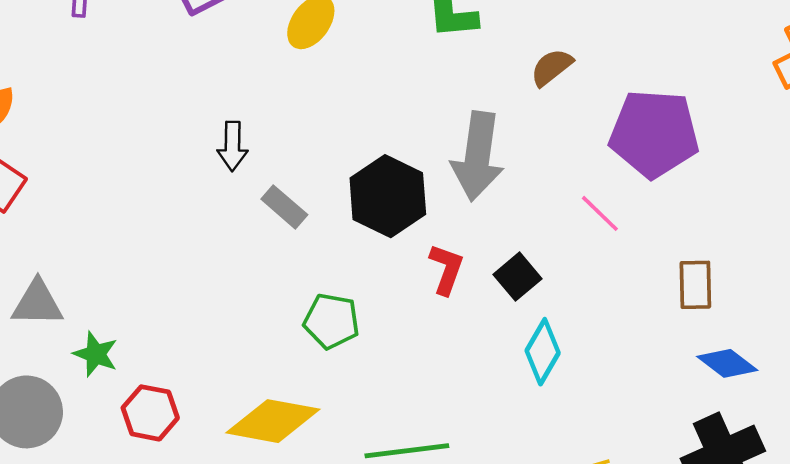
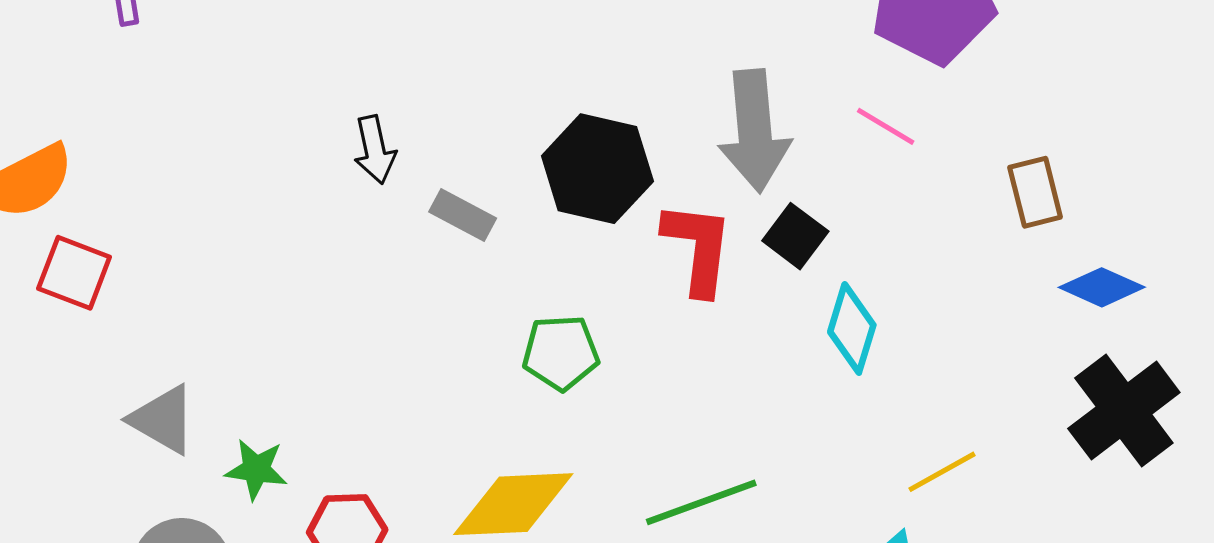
gray arrow: (478, 156) -> (754, 131), moved
red L-shape: (446, 269) -> (698, 248), size x1.4
gray triangle: (37, 303) -> (163, 419), turned 42

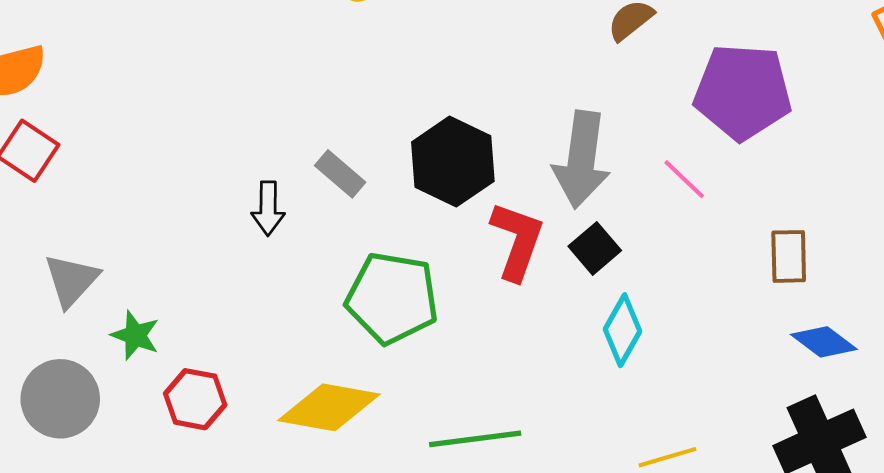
black arrow: (375, 150) -> (268, 208), moved
green pentagon: (561, 353) -> (392, 298), size x1.5
gray triangle: (163, 419) -> (71, 280), turned 30

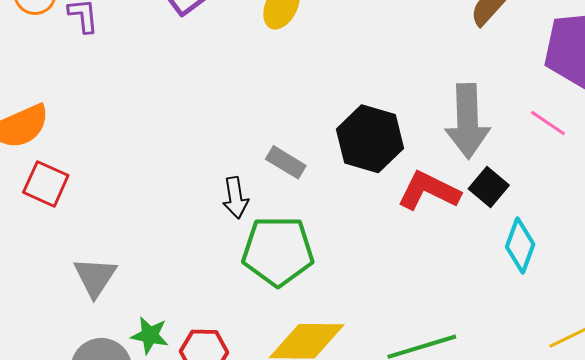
red L-shape: (517, 241) -> (429, 191), turned -74
green pentagon: (392, 298) -> (278, 251), moved
green star: (135, 335) -> (150, 335), moved

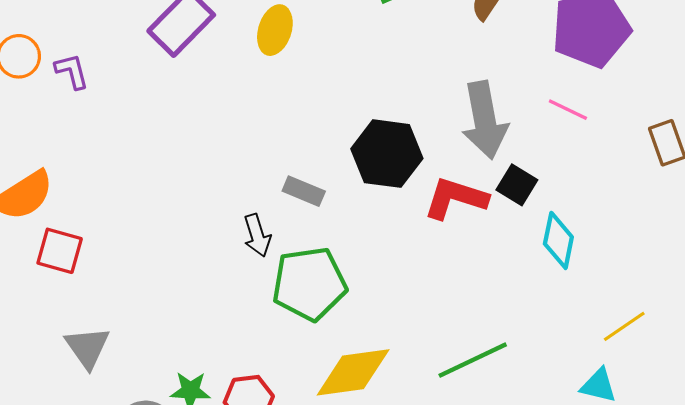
gray triangle: (95, 277) -> (87, 347), moved

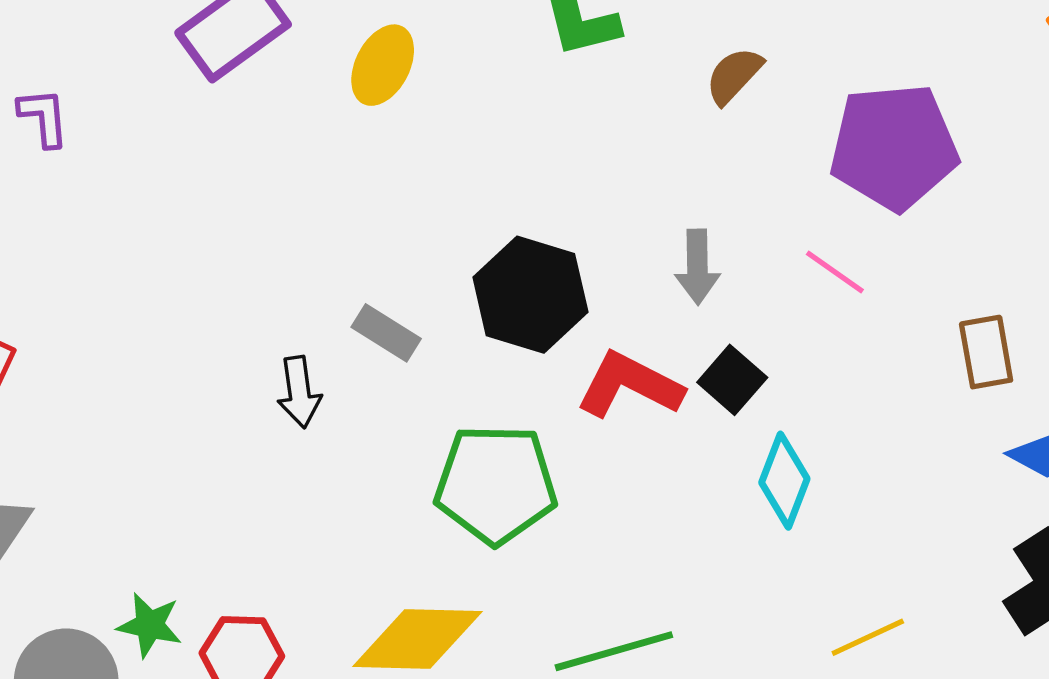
purple L-shape: (72, 71) -> (44, 117), moved
gray arrow: (485, 120) -> (697, 267), size x0.6
green pentagon: (309, 284) -> (496, 484), moved

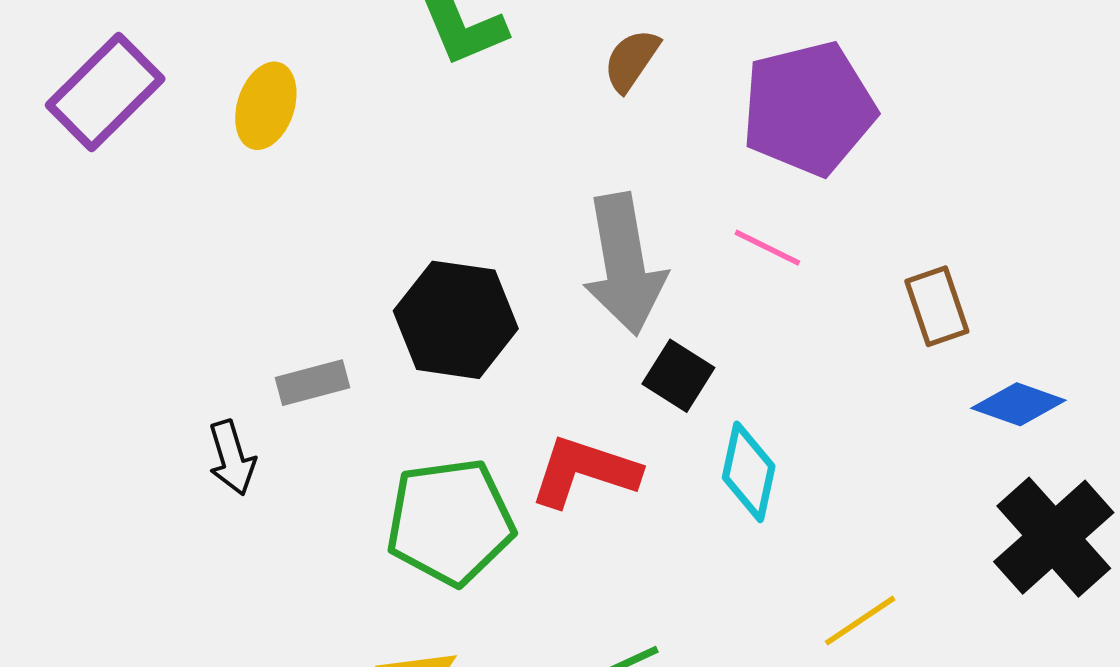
gray arrow: (697, 267) -> (624, 264), size x1.8
gray rectangle: (386, 333) -> (312, 383), turned -38
red L-shape: (630, 385) -> (584, 471), moved

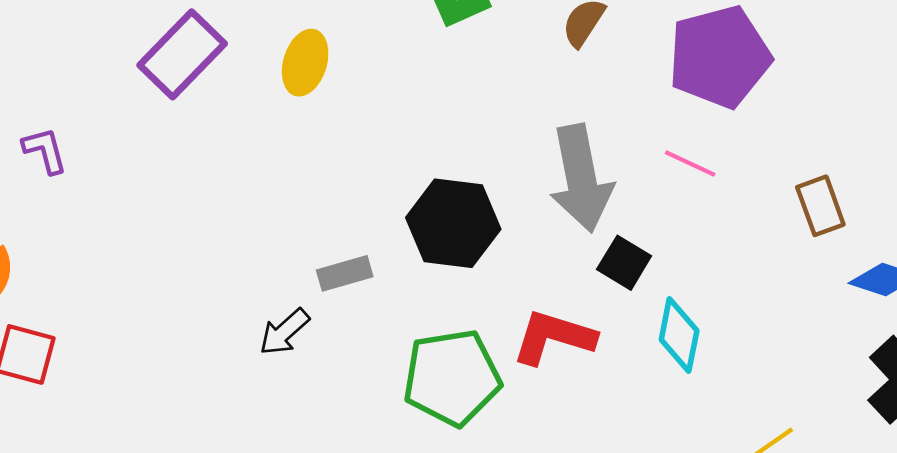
black arrow: (232, 458) -> (284, 332), turned 66

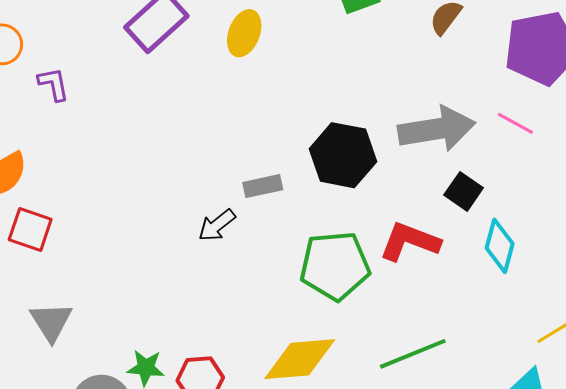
gray arrow: (581, 178) -> (437, 129), turned -92

